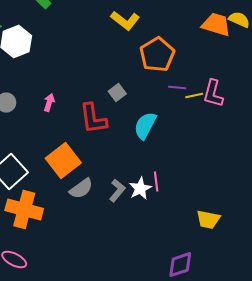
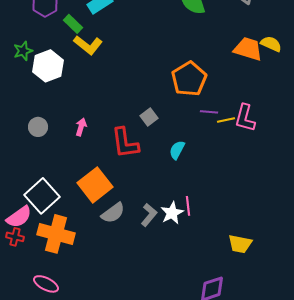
yellow L-shape: (125, 21) -> (88, 45), moved
cyan semicircle: (145, 126) -> (177, 150), size x0.7

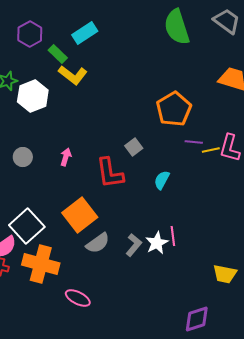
pink ellipse: (46, 284) -> (78, 298), moved

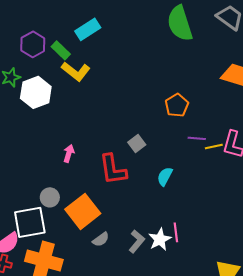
purple hexagon: (30, 34) -> (33, 44), moved
orange pentagon: (174, 109) -> (177, 105), size x0.7
gray circle: (23, 157) -> (50, 197), moved
white square: (27, 226) -> (30, 222), turned 32
gray semicircle: (98, 243) -> (101, 239), size x0.7

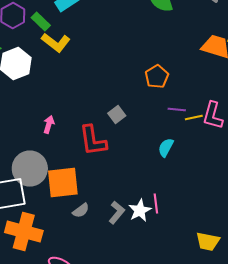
cyan semicircle: (165, 176) -> (166, 148), moved
gray circle: (50, 197) -> (30, 168), size x1.8
orange square: (83, 211) -> (63, 182), turned 32

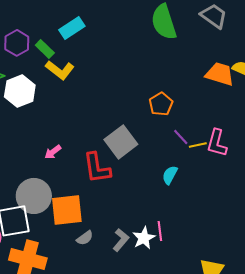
purple line: (177, 110) -> (181, 137), turned 42
gray square: (117, 114) -> (121, 142), size x1.8
pink arrow: (49, 124) -> (53, 152), turned -144

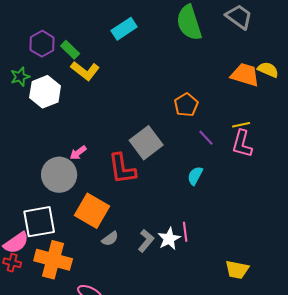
cyan rectangle: (72, 28) -> (124, 29), moved
yellow line: (198, 145) -> (241, 125), moved
gray circle: (34, 196) -> (59, 175), moved
orange square: (67, 210) -> (92, 211), turned 36

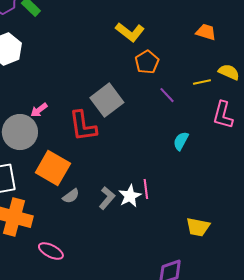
yellow semicircle: (268, 70) -> (229, 72), moved
yellow L-shape: (85, 71) -> (130, 32), moved
orange trapezoid: (245, 75) -> (206, 32), size x0.7
pink L-shape: (242, 144) -> (223, 115), moved
cyan semicircle: (195, 176) -> (181, 141), moved

